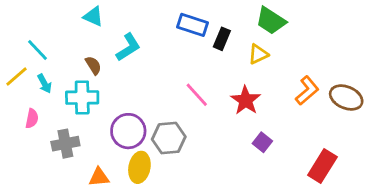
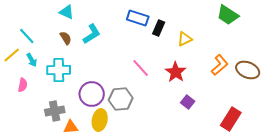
green trapezoid: (271, 21) -> (228, 15), moved
brown semicircle: (93, 65) -> (66, 38), moved
gray cross: (65, 144) -> (55, 111), moved

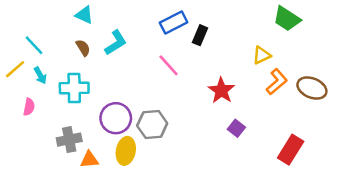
blue rectangle: (138, 18) -> (174, 23), turned -45
yellow triangle: (185, 39) -> (262, 55), moved
pink line: (141, 68) -> (169, 65), moved

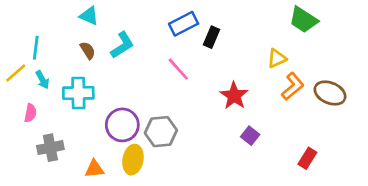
cyan line: (34, 45) -> (36, 48), turned 50
gray cross: (69, 140) -> (50, 148), moved
red rectangle: (291, 150) -> (307, 158), size x0.7

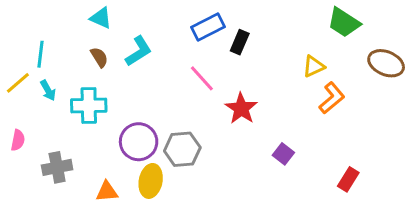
brown ellipse: (330, 93) -> (386, 63), moved
red star: (234, 96) -> (241, 109), moved
pink semicircle: (30, 113) -> (18, 140), moved

